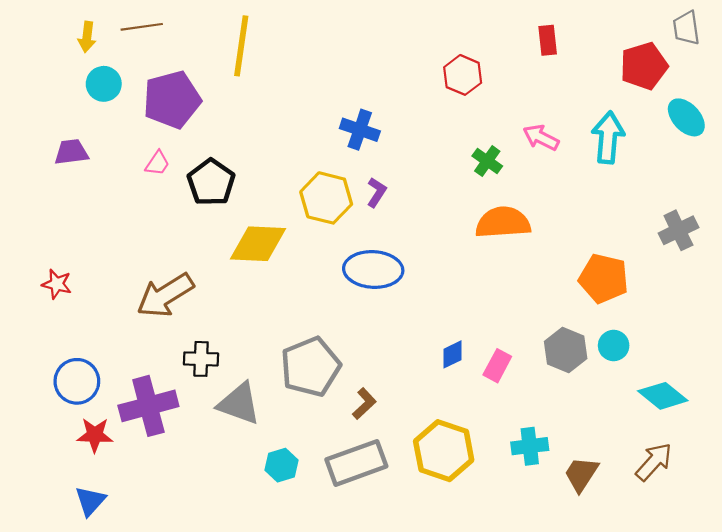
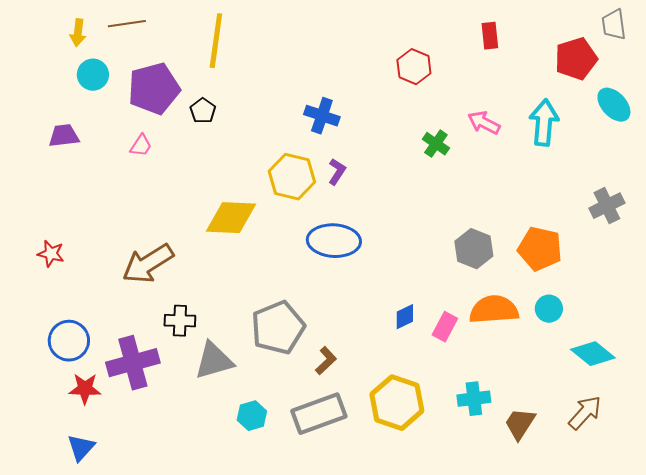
black pentagon: (211, 182) -> (203, 111), moved, size x0.6
orange semicircle: (503, 223) -> (494, 310), moved
gray hexagon: (566, 350) -> (474, 249), moved
gray triangle: (239, 404) -> (214, 361), turned -36

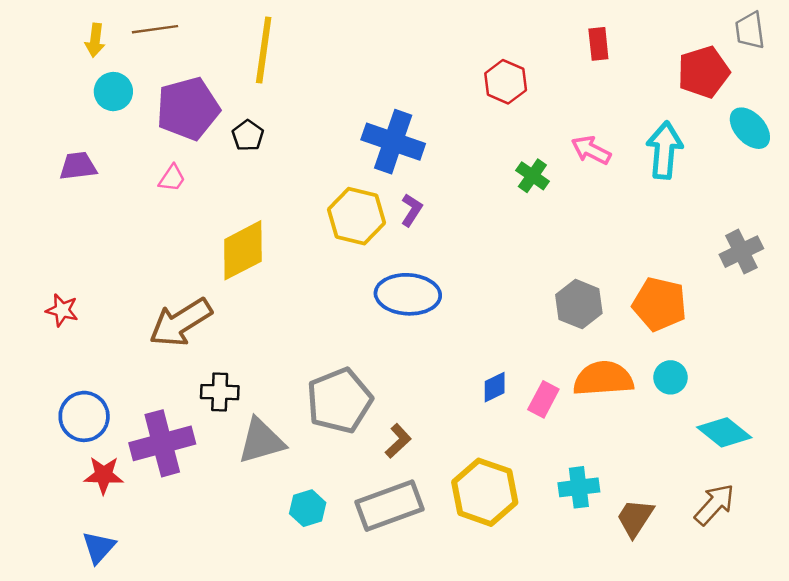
blue cross: (322, 116) -> (393, 142), size x1.4
yellow diamond: (231, 218) -> (243, 250), moved, turned -30

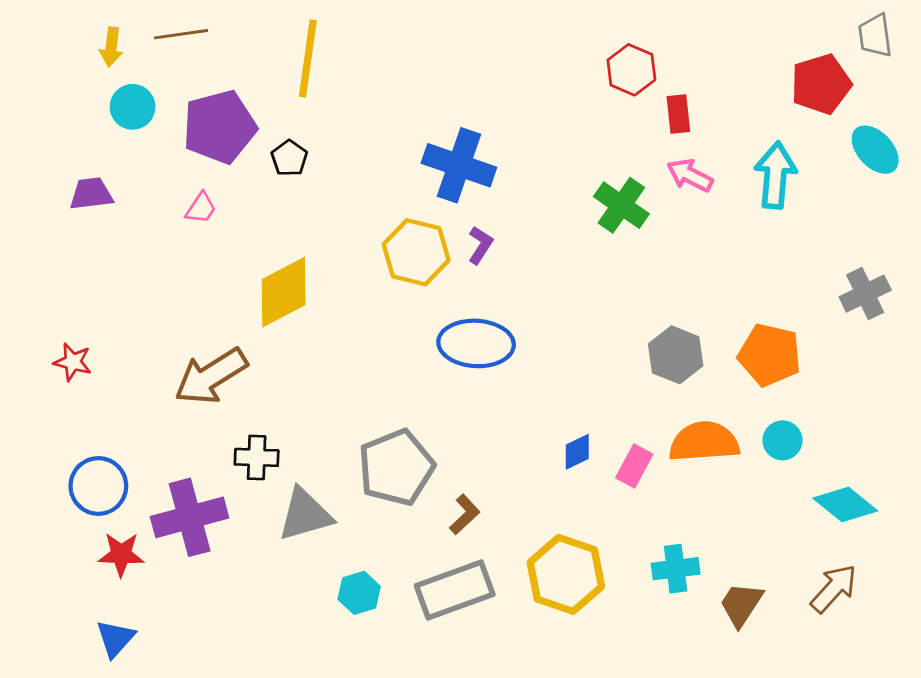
red rectangle: (598, 44) -> (678, 114), moved
red hexagon: (506, 82) -> (631, 70), moved
green cross: (532, 176) -> (621, 205), size x1.4

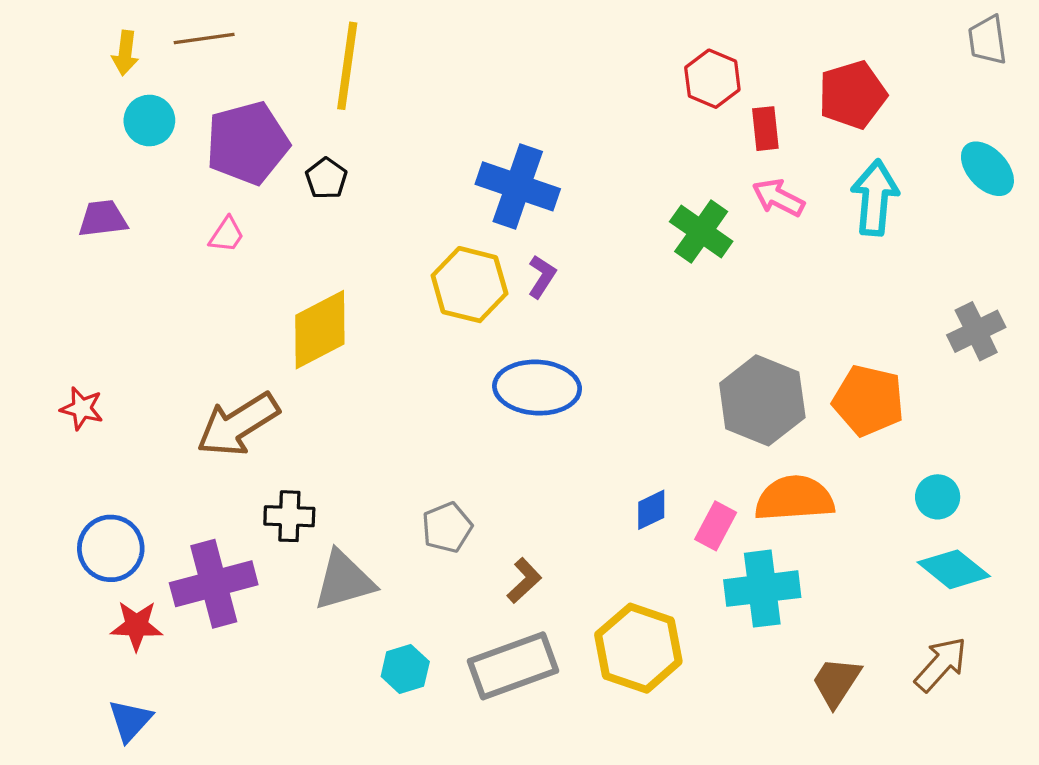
red pentagon: (821, 84) -> (852, 95), moved
gray hexagon: (676, 355) -> (762, 400), size x1.4
cyan circle: (782, 440) -> (938, 497), moved
gray pentagon: (396, 467) -> (447, 527), size x0.6
cyan cross: (676, 569) -> (762, 589), moved, size x1.4

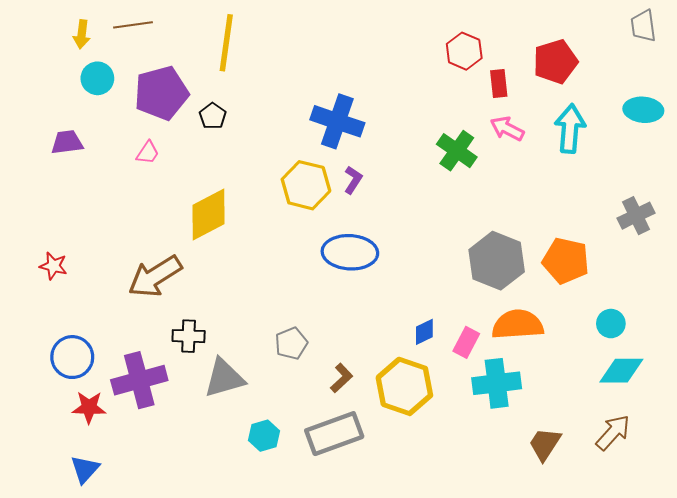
cyan ellipse: (987, 169) -> (643, 110), turned -42
cyan diamond: (954, 569) -> (621, 371), turned -39
yellow hexagon: (638, 648) -> (404, 386), moved

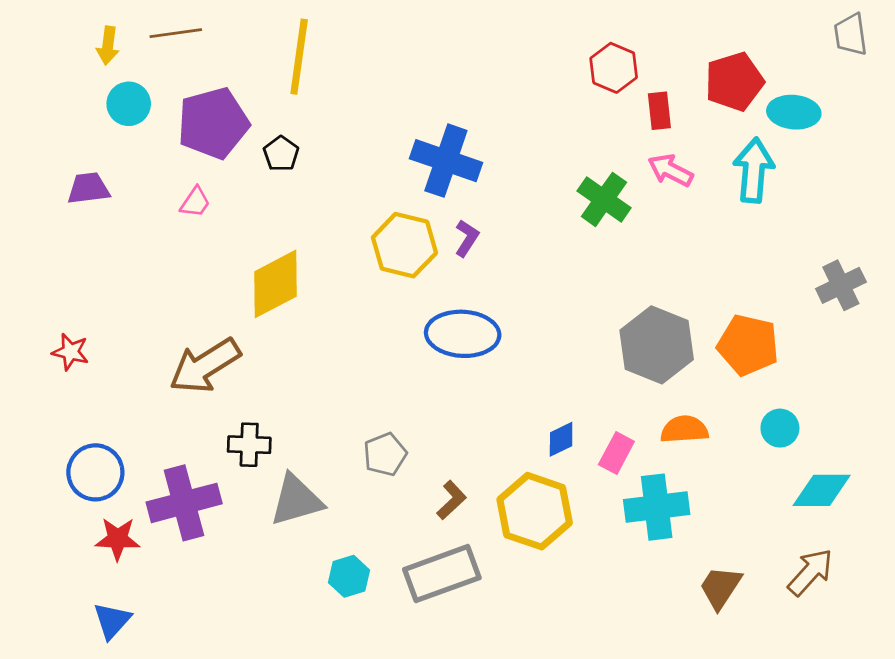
cyan ellipse: (643, 110) -> (794, 112), moved
cyan circle: (611, 324) -> (780, 428), moved
orange semicircle: (518, 325) -> (684, 429), size x0.7

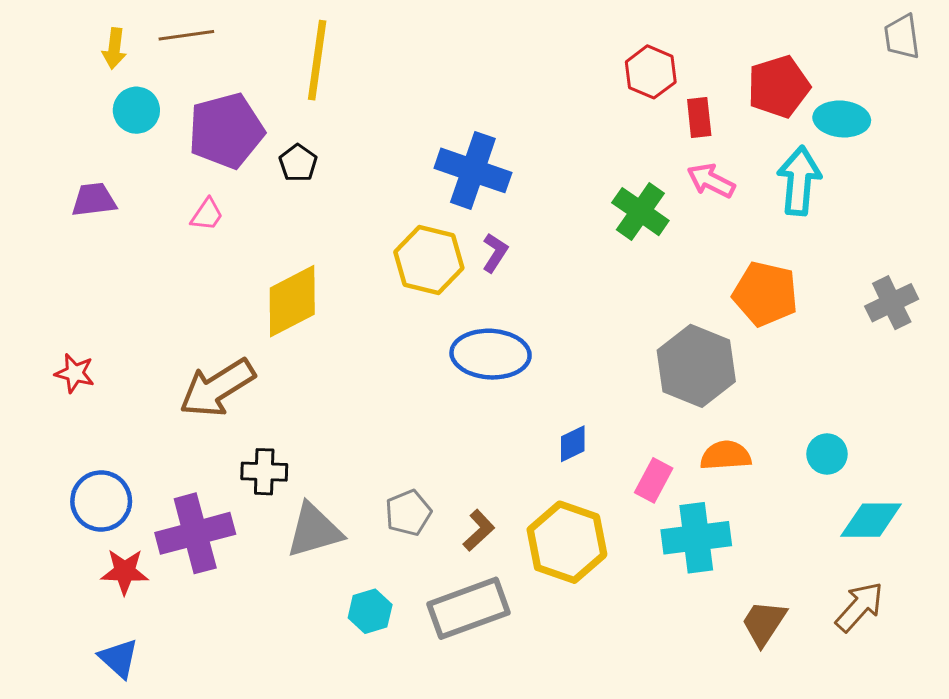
orange pentagon: (748, 345) -> (765, 294), moved
blue diamond: (561, 439) -> (573, 444), moved
gray pentagon: (385, 454) -> (408, 513), moved
blue triangle: (112, 621) -> (119, 658), turned -30

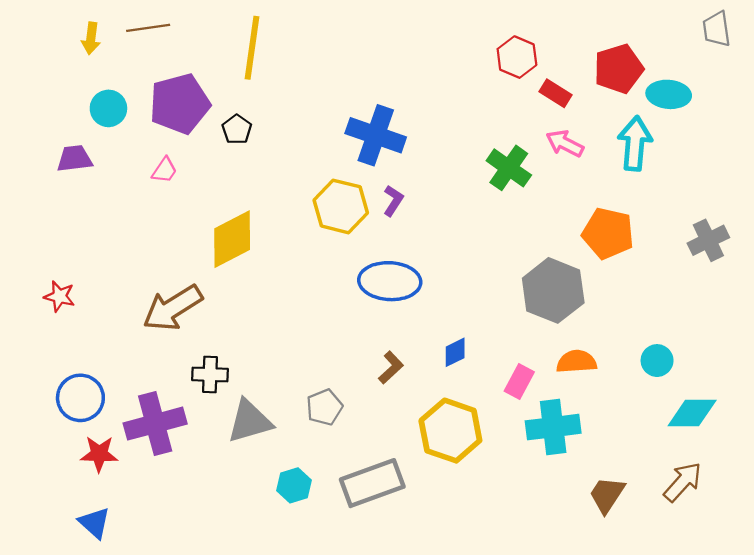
cyan circle: (136, 110) -> (108, 108), moved
red rectangle: (699, 118) -> (555, 93), turned -52
brown L-shape: (479, 530) -> (391, 368), moved

